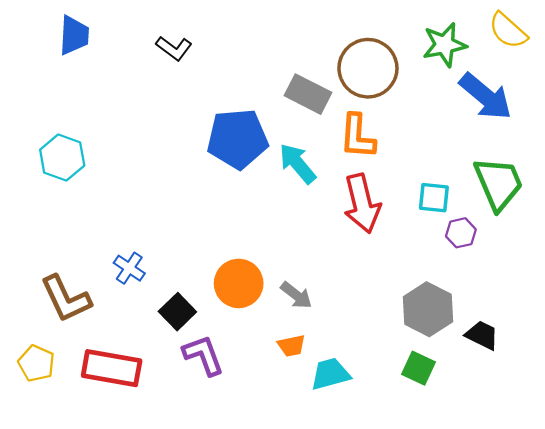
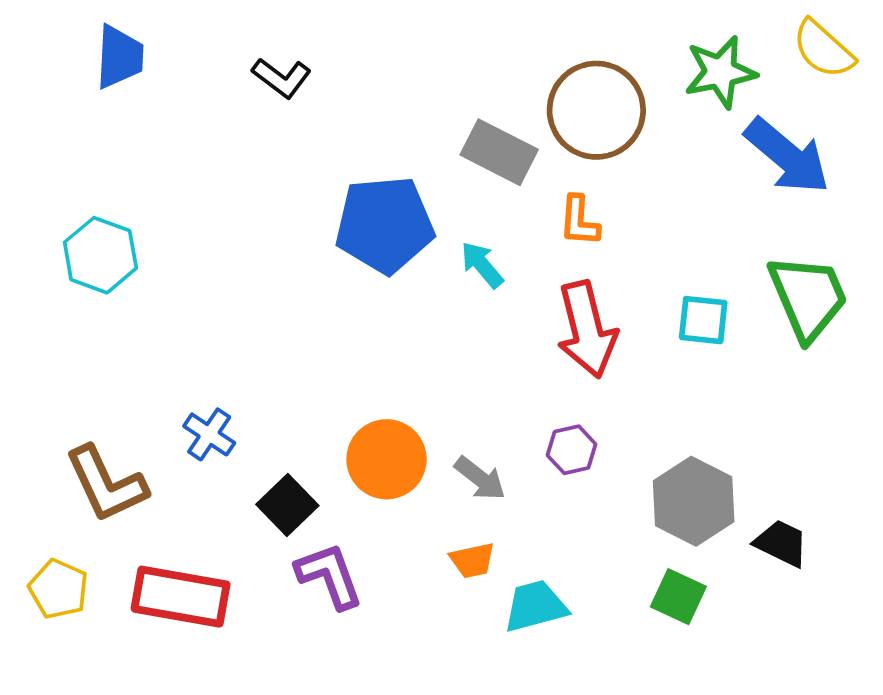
orange L-shape: (357, 136) -> (579, 221), size x0.7
cyan arrow: (297, 163) -> (482, 265), size x0.7
purple hexagon: (461, 233) -> (572, 450), moved

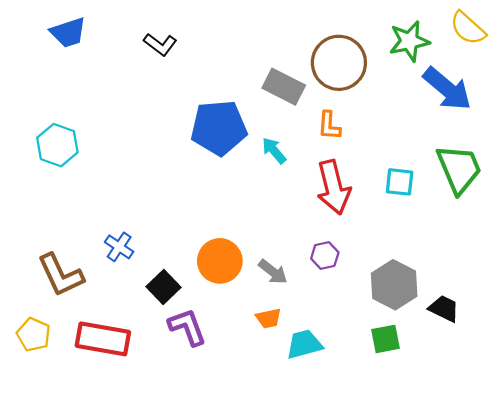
blue trapezoid: (120, 57) -> (68, 32), turned 69
green square: (678, 597) -> (385, 339), turned -36

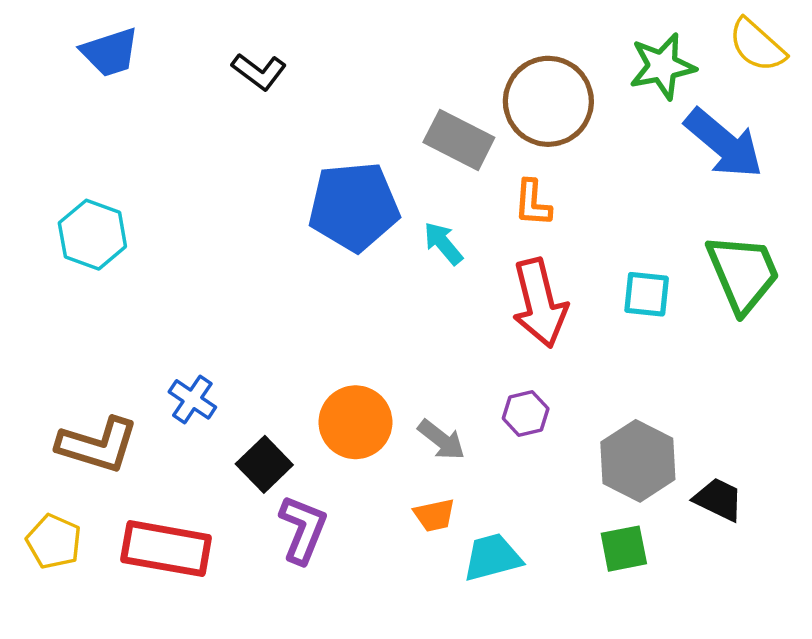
brown L-shape: (61, 275) -> (98, 445), turned -48
purple L-shape: (187, 327) -> (303, 529), turned 42

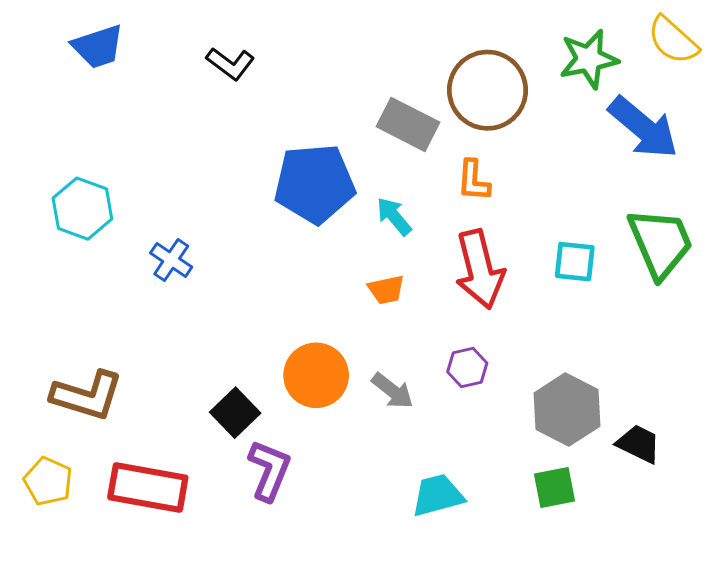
blue cross: (192, 399) -> (171, 260), moved
orange trapezoid: (434, 515) -> (386, 290), moved

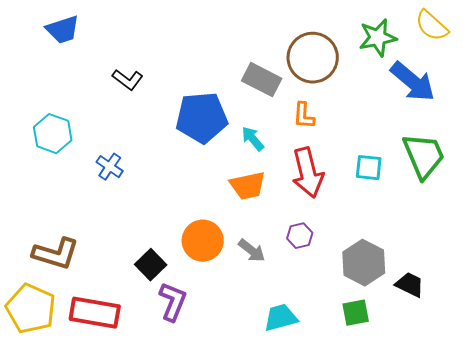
black L-shape: (230, 64) -> (128, 80), moved
orange trapezoid: (386, 290) -> (248, 186), size x1.5
yellow pentagon: (48, 481) -> (31, 309), size x1.6

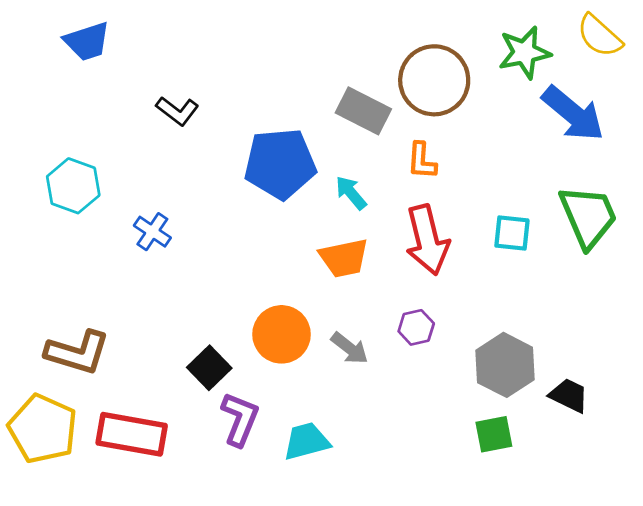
cyan trapezoid: (281, 318) -> (306, 441), moved

